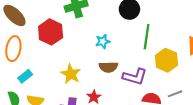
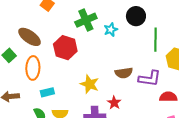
cyan star: (103, 41) -> (111, 30), moved
cyan rectangle: (25, 76) -> (47, 92), turned 32

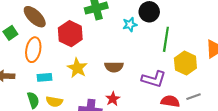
cyan star: (111, 30) -> (130, 25), moved
brown semicircle: (124, 73) -> (114, 67), moved
yellow star: (90, 84) -> (77, 68), moved

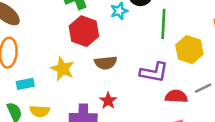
red hexagon: (70, 34) -> (84, 31), moved

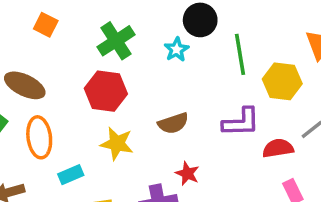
red hexagon: (84, 31) -> (106, 91), moved

